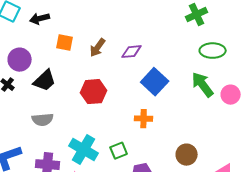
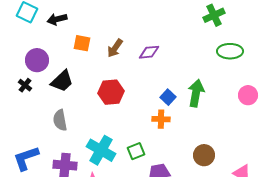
blue square: (155, 82) -> (168, 97), moved, size x0.6
green arrow: (203, 85) -> (196, 93), moved, turned 48
gray semicircle: (43, 120) -> (60, 120), turned 85

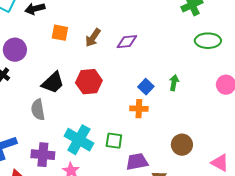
black trapezoid: (62, 81) -> (53, 83), moved
green arrow: (196, 93) -> (174, 83), size x0.6
green square: (136, 151) -> (114, 141), turned 30

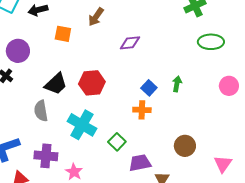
brown arrow: (93, 38) -> (96, 17), moved
cyan cross: (79, 140) -> (82, 125), moved
green square: (114, 141) -> (117, 142), turned 36
pink triangle: (220, 163) -> (223, 164), turned 36

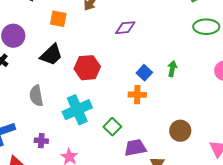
black trapezoid: (56, 84) -> (51, 55), moved
cyan cross: (82, 125) -> (77, 110), turned 36
purple cross: (46, 156) -> (41, 141), size x0.6

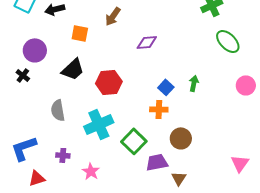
green ellipse: (206, 27) -> (228, 41), turned 45
green square: (112, 127) -> (134, 141), size x1.4
brown circle: (180, 131) -> (181, 138), moved

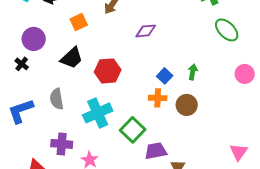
orange square: (80, 33) -> (79, 22), turned -36
brown circle: (181, 138) -> (187, 105), moved
blue L-shape: (24, 148) -> (21, 111), moved
purple cross: (63, 155) -> (62, 144), size x1.5

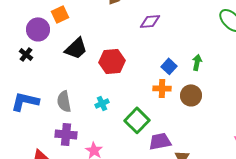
orange square: (79, 22) -> (60, 14), moved
gray semicircle: (57, 99) -> (64, 101), moved
blue L-shape: (21, 111) -> (25, 101), turned 32
cyan cross: (98, 113) -> (102, 103), size x0.5

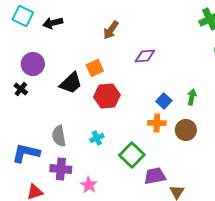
orange square: (60, 14) -> (95, 68), moved
blue L-shape: (25, 101) -> (26, 153), moved

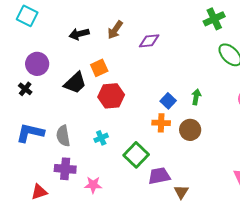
black arrow: (53, 23) -> (79, 34), moved
purple diamond: (145, 56) -> (149, 41), moved
blue L-shape: (26, 153) -> (30, 133), moved
pink star: (89, 185) -> (93, 185), turned -30

